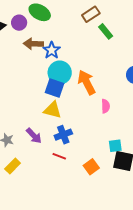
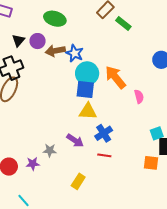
purple circle: (19, 23) -> (38, 41), moved
yellow rectangle: (13, 166) -> (78, 181), moved
orange square: (91, 167) -> (151, 163), moved, turned -35

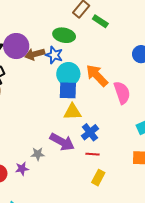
green ellipse: (55, 19) -> (64, 35), moved
purple circle: (38, 41) -> (16, 46), size x1.6
pink semicircle: (139, 97) -> (122, 93), size x1.6
purple arrow: (75, 140) -> (62, 142), size x1.4
yellow rectangle: (78, 181) -> (98, 178), moved

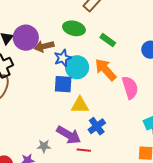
green rectangle: (100, 21) -> (108, 40), moved
blue star: (54, 55) -> (63, 58), moved, turned 30
blue square: (68, 90) -> (63, 84), moved
red line: (92, 154) -> (84, 150), moved

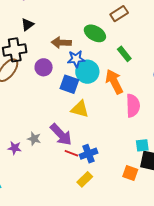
purple circle: (26, 38) -> (44, 67), moved, size x0.7
blue cross: (97, 126) -> (89, 154), moved

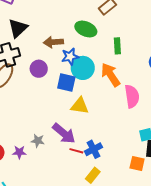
black triangle: (28, 25) -> (18, 28), size x1.5
green rectangle: (124, 54) -> (117, 46), turned 42

